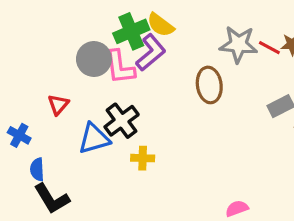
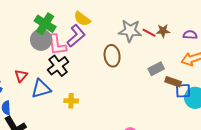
green cross: (131, 31) -> (45, 24), moved, turned -35
red triangle: (58, 104) -> (21, 76), moved
black cross: (122, 121) -> (58, 66), moved

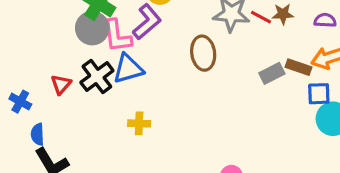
black cross: (58, 66) -> (97, 77), moved
brown rectangle: (173, 82) -> (299, 67), moved
blue triangle: (41, 89) -> (128, 69), moved
blue square: (183, 91) -> (319, 94), moved

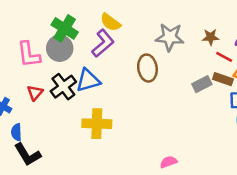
red line: (261, 17) -> (224, 57), moved
pink L-shape: (117, 36) -> (29, 54), moved
yellow cross: (139, 123) -> (97, 124), size x1.6

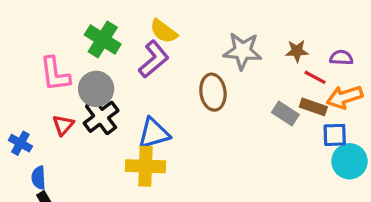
gray circle: (60, 48) -> (96, 89), moved
blue triangle: (88, 80) -> (154, 133), moved
gray rectangle: (202, 84) -> (285, 114), turned 60

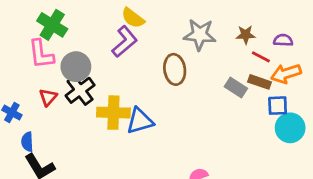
green cross: (103, 39) -> (52, 25), moved
blue triangle: (154, 133) -> (140, 121), moved
yellow cross: (145, 166) -> (113, 113), moved

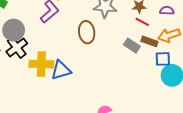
red line: (261, 57) -> (142, 22), moved

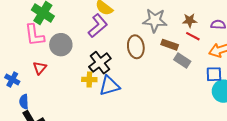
brown rectangle: (149, 41) -> (170, 45), moved
black cross: (17, 48) -> (100, 63), moved
yellow cross: (41, 64) -> (89, 79), size x0.6

